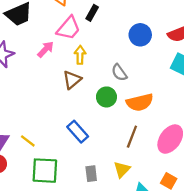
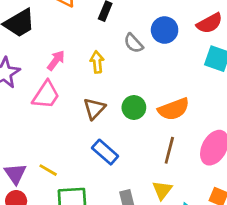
pink trapezoid: (69, 28) -> (46, 95), moved
gray semicircle: (119, 73) -> (133, 43), moved
brown triangle: (72, 80) -> (94, 109), moved

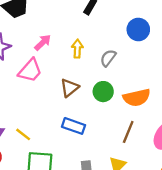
gray semicircle: (133, 43) -> (108, 58), moved, turned 72
blue rectangle: (105, 152) -> (73, 126), turned -30

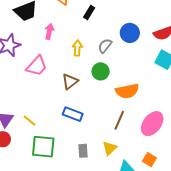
pink arrow: (43, 42) -> (49, 31), moved, turned -35
gray semicircle: (108, 58) -> (105, 46), moved
green circle: (103, 92) -> (101, 71), moved

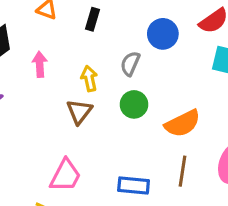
pink trapezoid: (37, 66) -> (65, 175), moved
brown triangle: (70, 82) -> (79, 112), moved
blue rectangle: (73, 114) -> (134, 186), moved

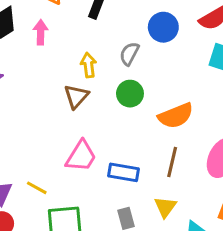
pink arrow: (40, 64) -> (41, 32), moved
pink trapezoid: (65, 175) -> (81, 156), moved

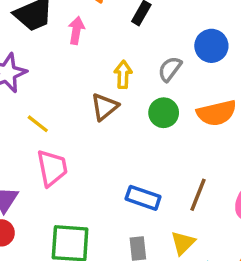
orange semicircle: (176, 116) -> (217, 113), moved
pink trapezoid: (81, 156) -> (52, 168), moved, turned -52
yellow line: (37, 188) -> (38, 124), moved

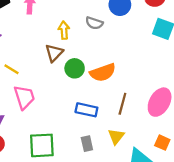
gray semicircle: (170, 69) -> (94, 23), turned -102
green circle: (164, 113) -> (75, 68), moved
orange semicircle: (217, 113) -> (103, 72), moved

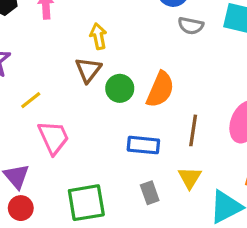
gray semicircle: (94, 23) -> (191, 26), moved
yellow line: (12, 69) -> (31, 100), turned -63
orange semicircle: (103, 72) -> (160, 89), turned -40

